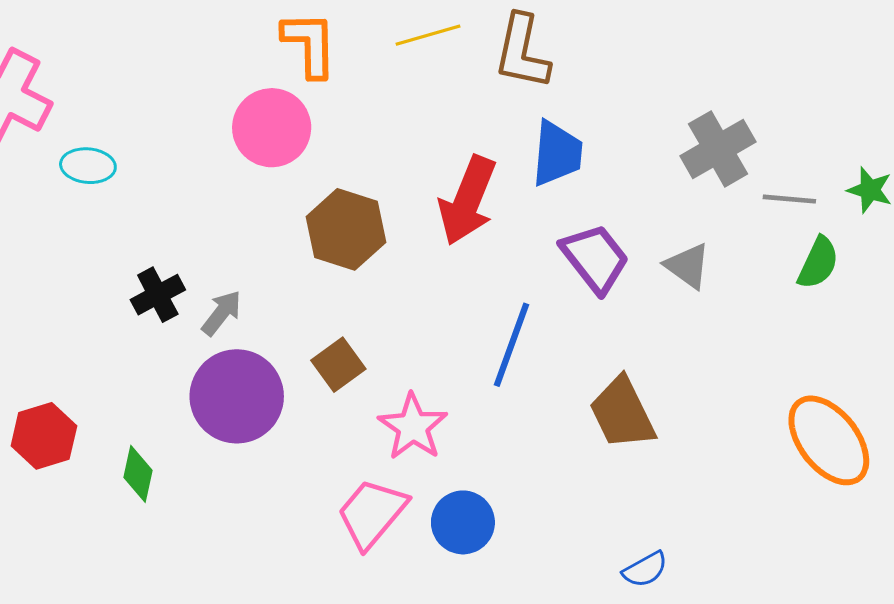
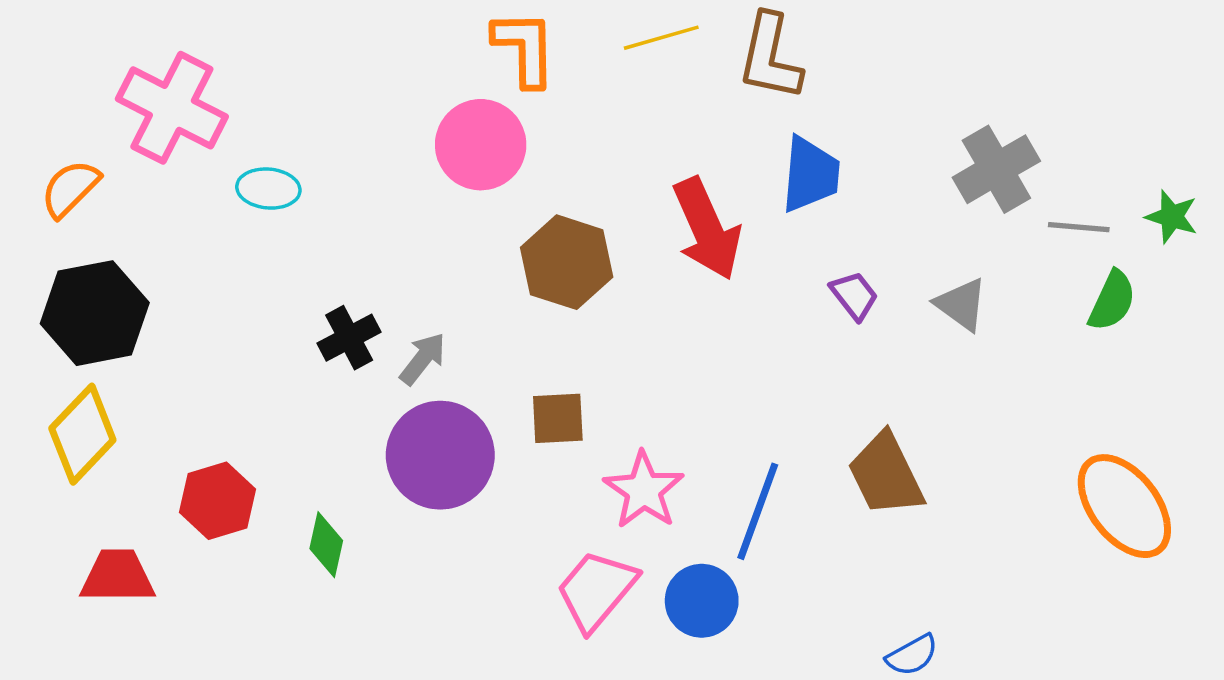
red arrow: (467, 201) -> (707, 229), turned -46
purple trapezoid: (595, 258) -> (854, 296), size x0.6
blue line: (512, 345) -> (758, 511), moved
brown square: (338, 365) -> (558, 418), turned 33

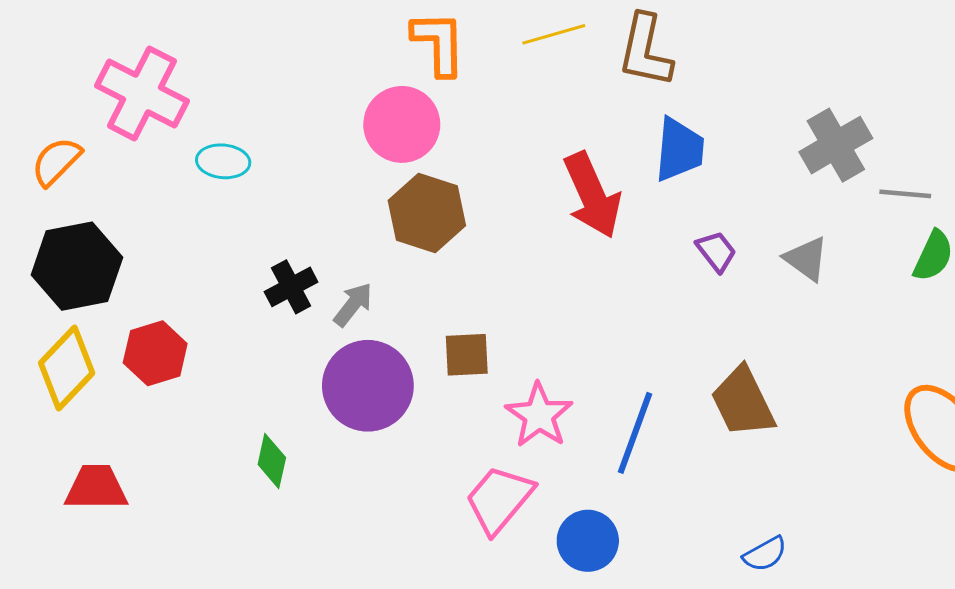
brown hexagon: (567, 262) -> (427, 213), moved
red hexagon: (218, 501) -> (155, 353), moved
blue circle: (702, 601) -> (588, 541), moved

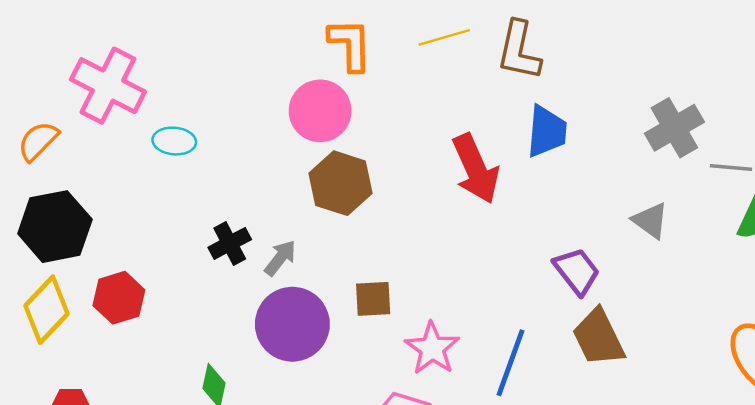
purple trapezoid: (716, 251) -> (577, 271), moved, size x1.4

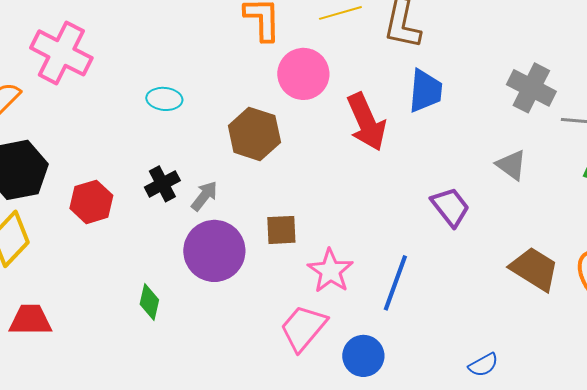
pink circle: (320, 111) -> (303, 74), moved
gray cross: (674, 128) -> (531, 88), turned -33
cyan ellipse: (174, 141) -> (164, 99), moved
red hexagon: (119, 298) -> (91, 202), moved
brown trapezoid: (598, 337) -> (534, 269), moved, turned 148

